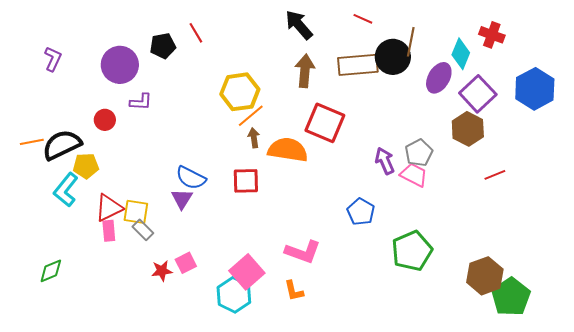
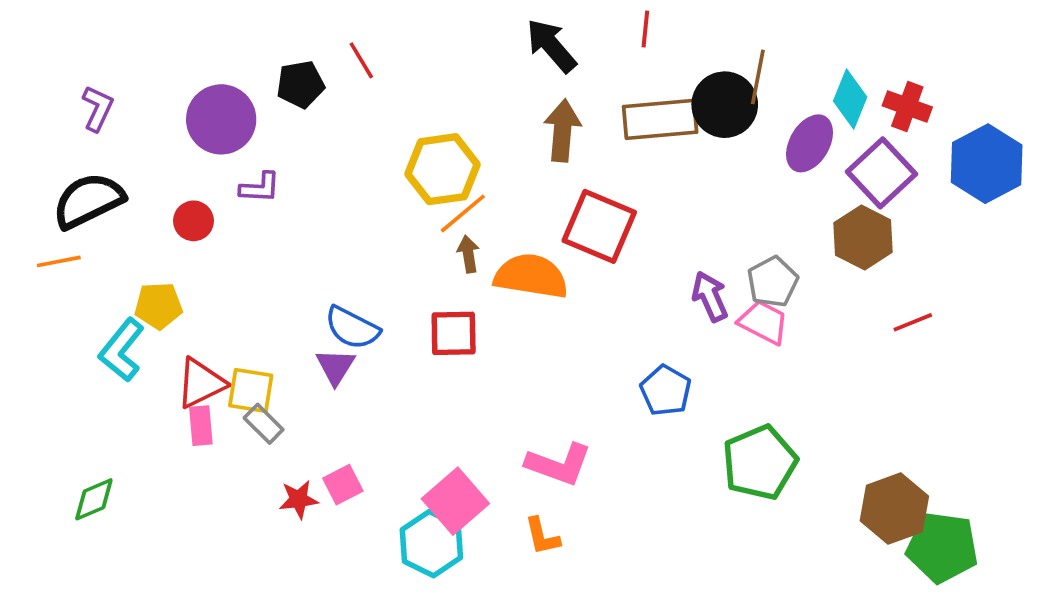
red line: (363, 19) -> (645, 29), moved, turned 72
red cross: (492, 35) -> (907, 106), moved
black semicircle: (62, 145) -> (88, 201), moved
green pentagon: (511, 297) -> (942, 547), turned -30

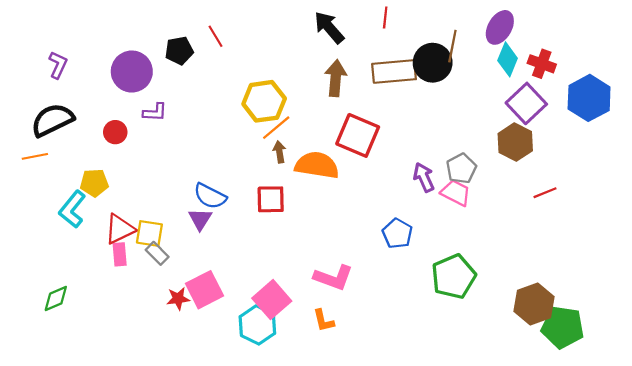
purple ellipse: (810, 143) -> (500, 27), moved
pink square: (343, 485) -> (205, 290), size x1.6

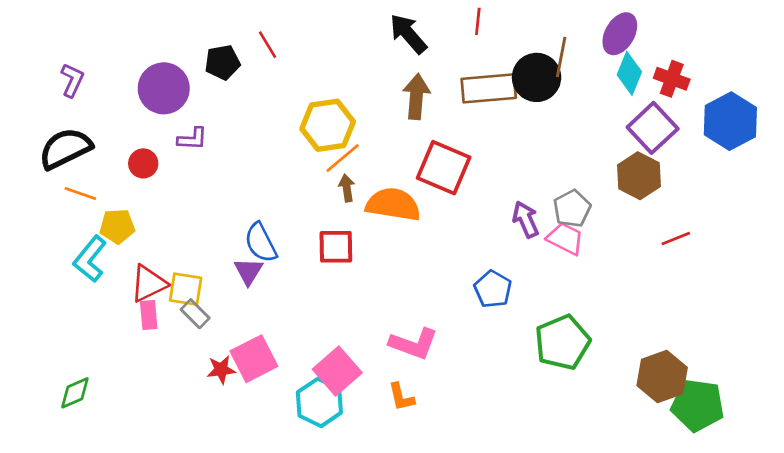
orange line: (35, 156) -> (80, 193), moved, turned 30
blue semicircle: (210, 196) -> (261, 243), turned 36
green diamond: (56, 299) -> (75, 393), moved

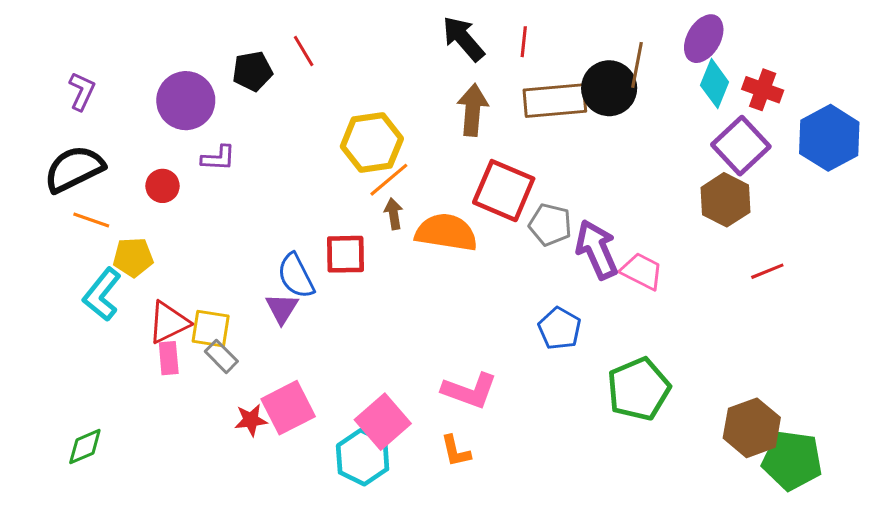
red line: (478, 21) -> (524, 42), moved
gray pentagon: (572, 209) -> (550, 225), moved, turned -30
purple arrow: (526, 219) -> (597, 249), size x1.4
red square: (336, 247) -> (345, 254), moved

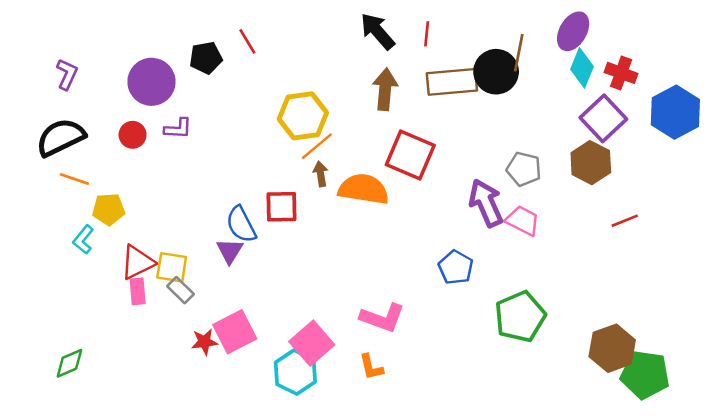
red circle: (163, 186) -> (133, 135), moved
gray pentagon: (550, 225) -> (524, 169), moved
cyan L-shape: (102, 294) -> (83, 240), size x0.7

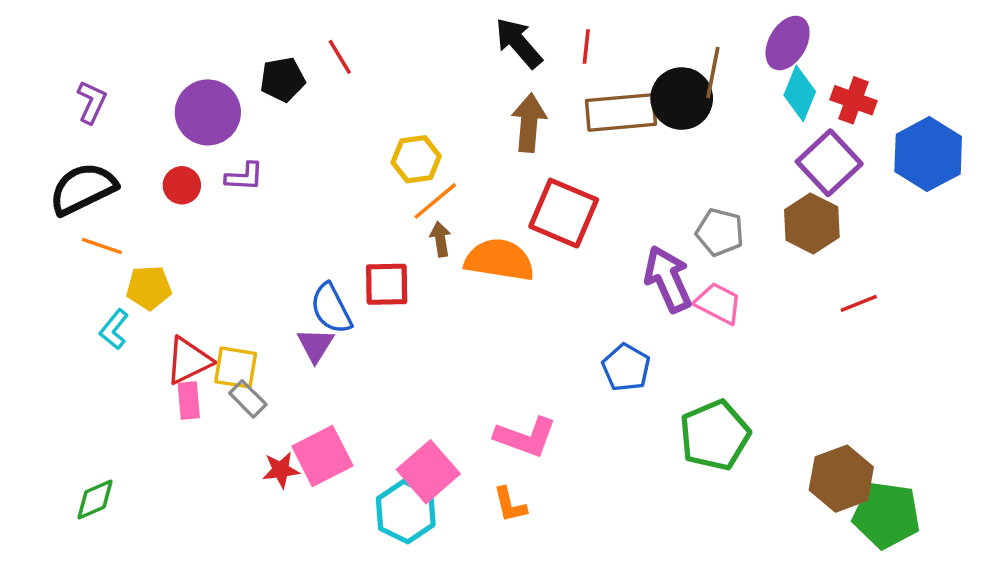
yellow hexagon: (303, 116) -> (416, 159), size x0.7

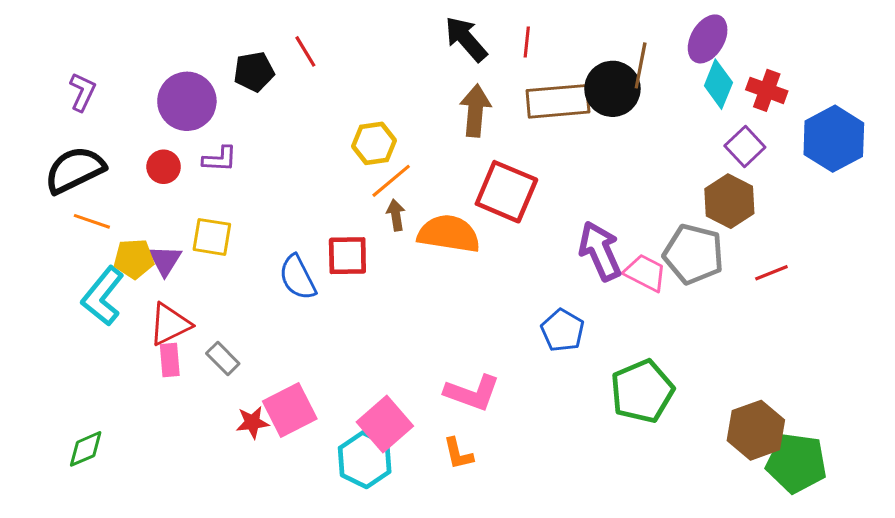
purple square: (829, 163) -> (745, 147), size x0.7
gray pentagon: (720, 232) -> (694, 254), moved, size x1.4
cyan L-shape: (114, 329) -> (103, 296), size x1.6
purple triangle: (315, 345) -> (165, 260), moved
yellow square: (236, 368) -> (212, 237), moved

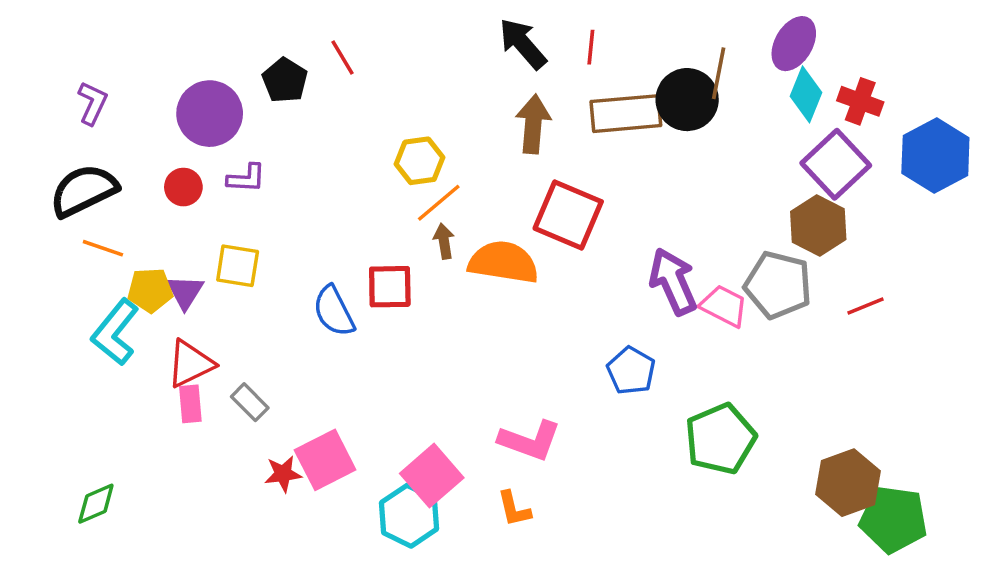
black pentagon: (254, 72) -> (285, 80), turned -30
purple square: (745, 147) -> (836, 164), size x1.5

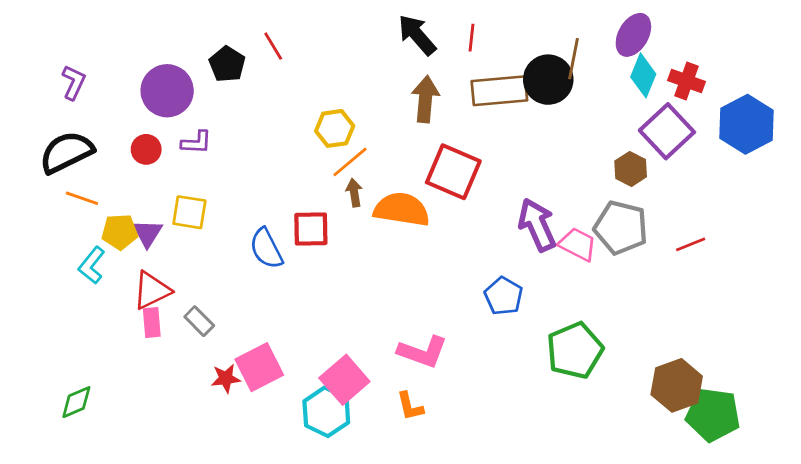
brown hexagon: (818, 225) -> (631, 169), moved, size x0.7
cyan L-shape: (115, 332) -> (92, 265), size x0.7

